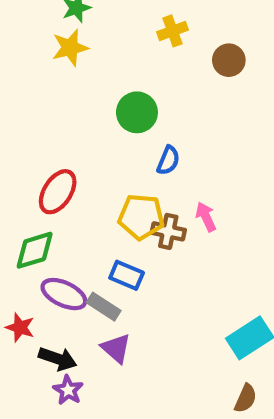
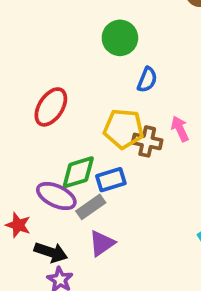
green diamond: (35, 250) -> (78, 172), moved
blue rectangle: (127, 275) -> (111, 180), turned -40
gray rectangle: (104, 307) -> (91, 207), turned -68
purple triangle: (116, 348) -> (102, 243), turned 44

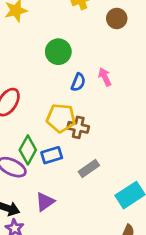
pink arrow: (180, 129) -> (105, 77), moved
green diamond: (78, 172) -> (28, 150), turned -44
gray rectangle: (91, 207) -> (89, 168), moved

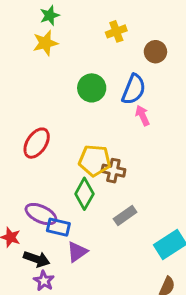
blue semicircle: (78, 82) -> (134, 89), moved, size x1.5
green diamond: (28, 150) -> (84, 194), moved
blue rectangle: (52, 155) -> (58, 227), moved, turned 30

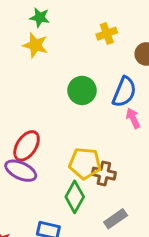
green star: (50, 15) -> (40, 17), turned 30
yellow star: (45, 43) -> (35, 45), turned 30
purple ellipse: (41, 214) -> (21, 171), moved

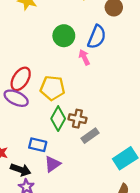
pink arrow: (133, 118) -> (84, 57), moved
yellow pentagon: (85, 163) -> (52, 88), moved
brown cross: (104, 174) -> (77, 119), moved

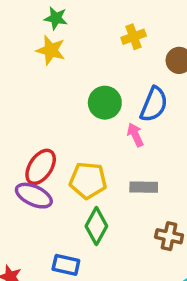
brown cross: (77, 119) -> (169, 236), moved
gray rectangle: (90, 136) -> (144, 187), moved, turned 36

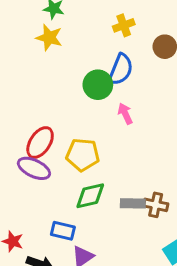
blue semicircle: (154, 104) -> (121, 69), moved
gray rectangle: (144, 187) -> (133, 203), moved
green diamond: (96, 226) -> (90, 196), turned 48

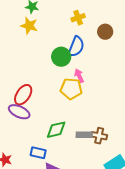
yellow pentagon: (83, 155) -> (71, 89), moved

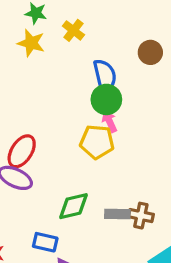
yellow cross: (78, 18) -> (73, 30), moved, turned -32
blue semicircle: (76, 47) -> (105, 76), turned -35
green circle: (61, 57) -> (106, 99), moved

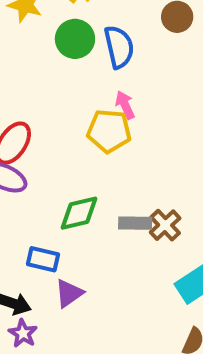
green circle: (106, 99) -> (75, 39), moved
brown cross: (141, 216) -> (165, 225), turned 35

